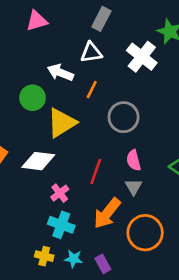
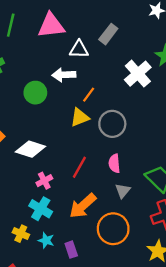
pink triangle: (37, 21) -> (51, 26), size x1.4
white triangle: (91, 53) -> (79, 49), moved
white arrow: (60, 73) -> (64, 75), turned -35
yellow triangle: (62, 123) -> (80, 117), moved, size x0.7
gray triangle: (134, 187) -> (123, 191), moved

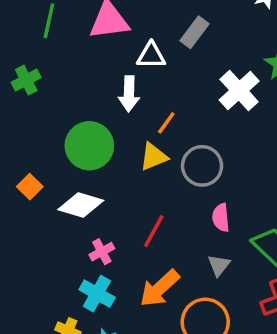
white arrow: (64, 75) -> (129, 94), turned -85
green circle: (35, 93) -> (89, 146), moved, size x1.4
pink semicircle: (114, 163) -> (221, 218), moved

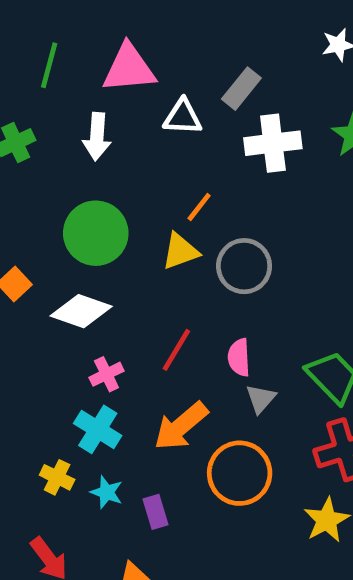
white cross: (239, 91) -> (273, 143), moved, turned 33
white arrow: (129, 94) -> (97, 137), moved
pink semicircle: (221, 218) -> (239, 357), moved

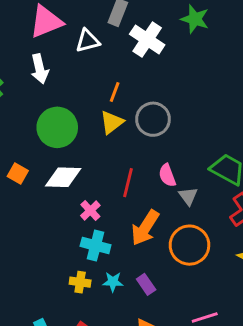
white cross: (273, 143) -> (147, 40), turned -32

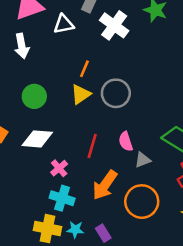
green circle: (57, 127) -> (34, 96), size x0.7
gray triangle: (188, 196) -> (143, 160), turned 42
yellow cross: (80, 282) -> (47, 229), size x1.5

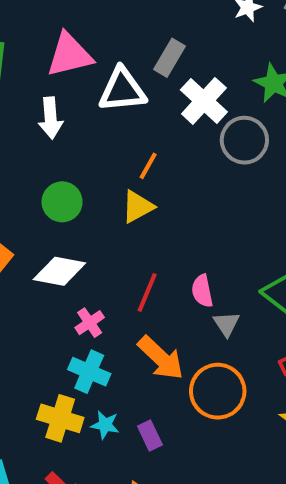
white triangle: (64, 24) -> (122, 90), size x1.4
gray circle: (116, 93) -> (244, 140), moved
gray triangle: (143, 160) -> (226, 324), turned -48
orange arrow: (105, 185) -> (161, 358), turned -88

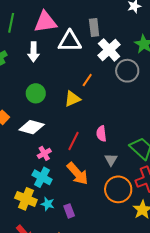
gray rectangle: (170, 58) -> (94, 27), turned -42
orange line: (148, 166) -> (87, 80), moved
pink semicircle: (202, 291) -> (101, 134), moved
orange circle: (218, 391) -> (118, 189), moved

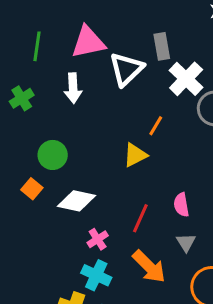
white triangle: (70, 41) -> (126, 69), turned -40
green circle: (36, 93) -> (53, 155), moved
gray triangle: (111, 160) -> (186, 242), moved

